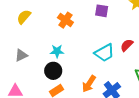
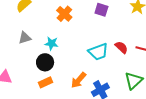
red semicircle: (127, 45) -> (121, 47), turned 80
gray triangle: (21, 55) -> (25, 38), moved

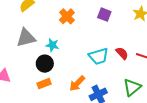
gray triangle: (25, 38) -> (26, 38), size x1.5

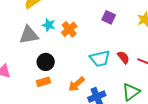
orange cross: (67, 16) -> (69, 29), moved
cyan star: (52, 45) -> (49, 25), moved

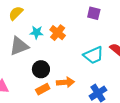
orange arrow: (76, 84) -> (65, 82), moved, turned -132

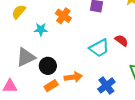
orange cross: (58, 33) -> (63, 16), moved
gray triangle: (19, 46) -> (26, 57), moved

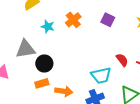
cyan trapezoid: (99, 48) -> (101, 75), moved
orange arrow: (73, 77) -> (64, 91), moved

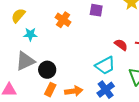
cyan star: (48, 27) -> (30, 34), moved
orange rectangle: (42, 83) -> (50, 90), turned -32

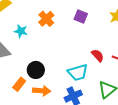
cyan star: (30, 34) -> (21, 31), moved
black circle: (47, 70) -> (36, 70), moved

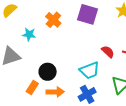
purple square: (81, 16) -> (87, 14), size x1.5

